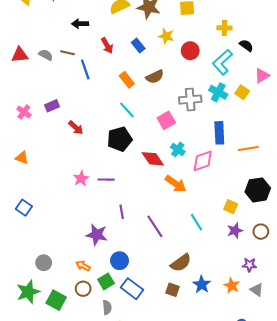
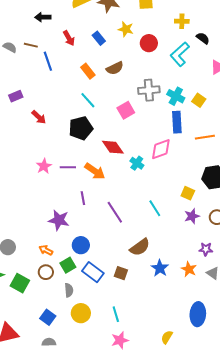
cyan cross: (218, 92) -> (176, 96), moved
yellow square: (242, 92) -> (199, 100), moved
cyan cross: (178, 149) -> (137, 163), moved
orange arrow: (176, 184) -> (95, 171), moved
brown square: (173, 290) -> (121, 273), moved

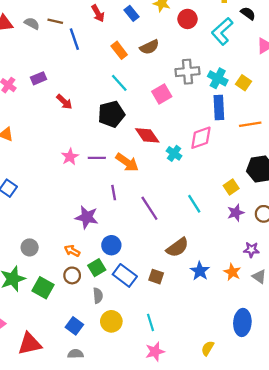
yellow square: (188, 193) -> (231, 187), turned 32

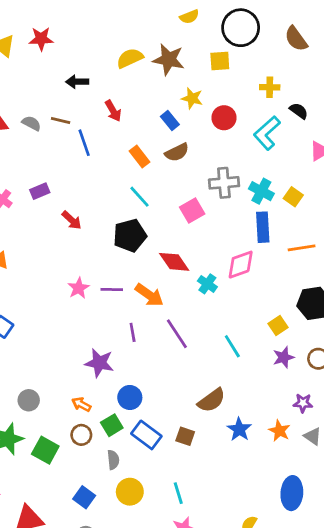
blue rectangle: (131, 13) -> (170, 121), moved
purple line: (149, 208) -> (177, 334), moved

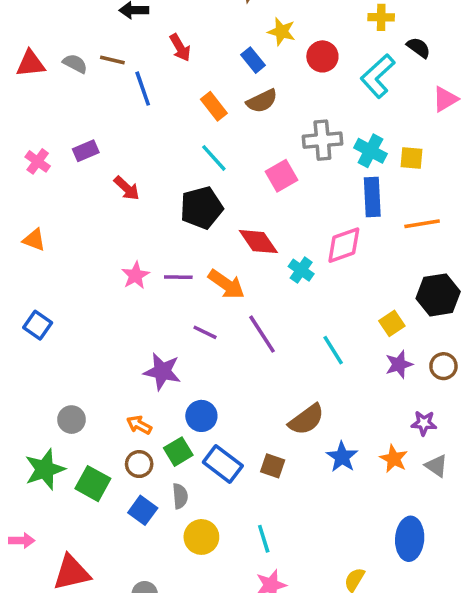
yellow square: (293, 197) -> (411, 158), turned -30
purple line: (133, 332) -> (205, 332), turned -54
blue square: (84, 497) -> (143, 510), moved

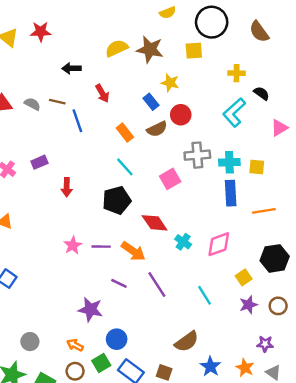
red circle: (322, 56) -> (181, 115), moved
cyan cross: (370, 151) -> (229, 162), turned -30
red arrow: (127, 188) -> (67, 187), turned 48
pink diamond: (344, 245) -> (219, 244), moved

